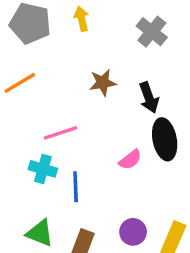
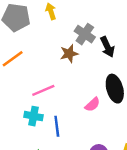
gray cross: (152, 32) -> (85, 34), moved
black arrow: (149, 98) -> (107, 47), moved

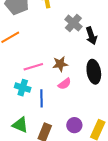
brown star: (69, 54) -> (60, 64), moved
pink semicircle: (92, 104) -> (65, 84), moved

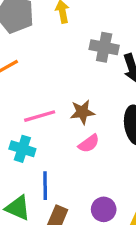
gray cross: (73, 23) -> (104, 47), turned -30
blue line: (41, 98) -> (45, 186), moved

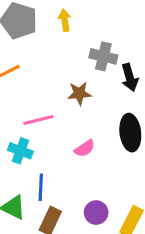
brown star: (82, 112) -> (79, 93), moved

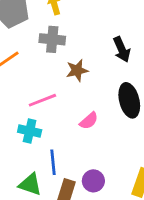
gray cross: (103, 56) -> (52, 39), moved
purple circle: (96, 213) -> (93, 181), moved

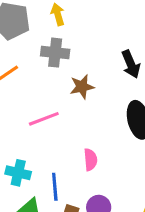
pink semicircle: (89, 121) -> (90, 160), moved, turned -54
cyan cross: (30, 131) -> (18, 173), moved

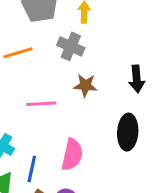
pink semicircle: (90, 160) -> (72, 155), size x1.5

